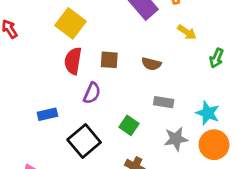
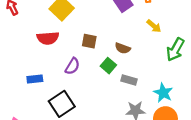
green arrow: (216, 58) -> (175, 50), size x1.5
red semicircle: (73, 61) -> (48, 38), moved, turned -110
green square: (129, 125) -> (108, 66), moved

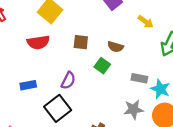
purple semicircle: (72, 66) -> (68, 80), moved
gray rectangle: (129, 80) -> (139, 78), moved

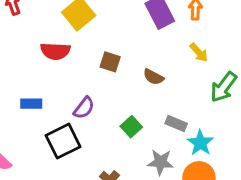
green square: (102, 66) -> (131, 127), moved

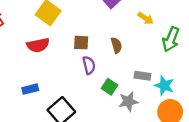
brown semicircle: (153, 77) -> (116, 45), turned -119
purple semicircle: (84, 108) -> (89, 65), moved, turned -36
gray star: (160, 162) -> (128, 102), moved

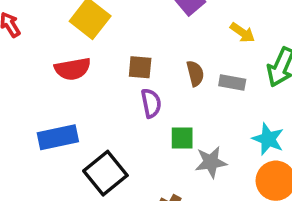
gray rectangle: (142, 76) -> (232, 82), moved
green square: (109, 87) -> (182, 138), turned -35
blue rectangle: (30, 89) -> (58, 137), size x1.5

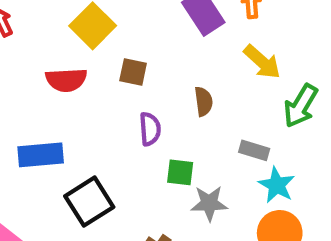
yellow arrow: (242, 33) -> (262, 62), size x1.4
brown square: (140, 67) -> (133, 72), moved
gray rectangle: (232, 82) -> (254, 150), moved

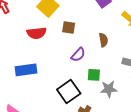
purple semicircle: (150, 129) -> (78, 55), turned 49
black square: (89, 202) -> (69, 91), moved

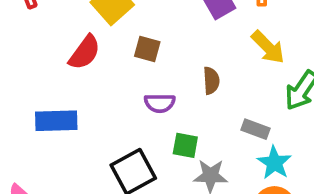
red semicircle: (36, 33) -> (85, 52), turned -54
purple semicircle: (78, 55) -> (160, 103), turned 42

